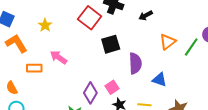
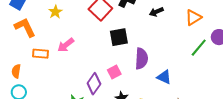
orange triangle: (168, 42) -> (193, 18), moved
pink arrow: (59, 57) -> (66, 45), turned -78
pink square: (112, 87) -> (114, 72), moved
orange semicircle: (12, 88) -> (16, 71), turned 32

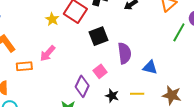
yellow star: (55, 12) -> (52, 19), moved

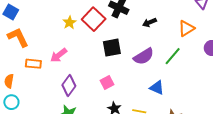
green line: (179, 32) -> (173, 56), moved
purple semicircle: (125, 53) -> (144, 56), moved, turned 55
purple diamond: (82, 86) -> (69, 86), moved

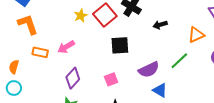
purple semicircle: (144, 56) -> (149, 70), moved

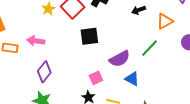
black arrow: (160, 25) -> (139, 10), moved
pink arrow: (66, 47) -> (36, 41), turned 42
pink square: (111, 79) -> (96, 78), moved

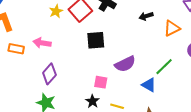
green line: (150, 48) -> (164, 67), moved
pink square: (96, 78) -> (101, 82), turned 32
blue triangle: (132, 79) -> (149, 85), moved

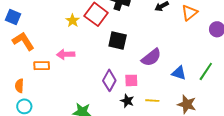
black square: (96, 40) -> (118, 40), turned 30
green line: (164, 67) -> (206, 71), moved
purple diamond: (49, 74) -> (109, 80), moved

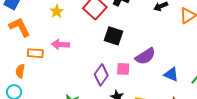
yellow star: (73, 21) -> (57, 11), moved
pink square: (131, 80) -> (123, 69), moved
orange semicircle: (19, 86) -> (20, 71), moved

